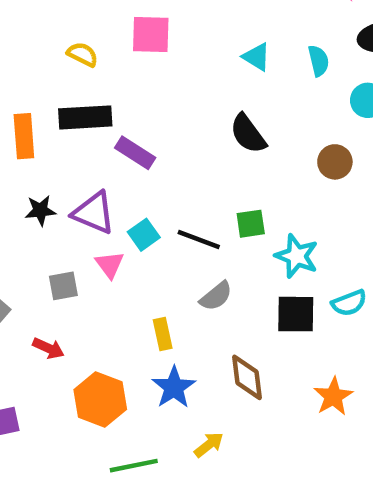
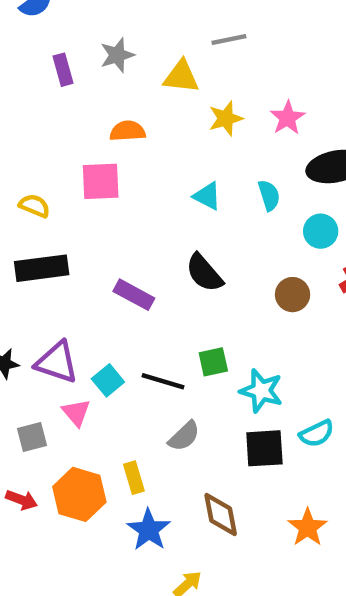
purple rectangle: (135, 153) -> (134, 295), moved
orange hexagon: (100, 400) -> (79, 494), moved

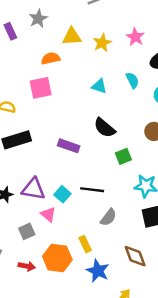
yellow triangle: (181, 77) -> (72, 37), moved
green square: (213, 362) -> (123, 156), moved

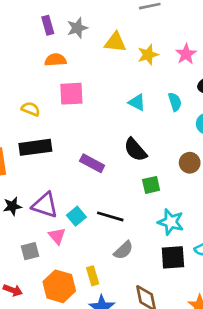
gray star: (38, 19) -> (77, 28), moved
orange semicircle: (51, 58) -> (55, 60), moved
red arrow: (27, 266) -> (13, 290), moved

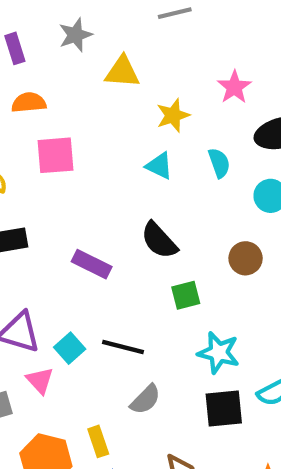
gray star: (77, 28) -> (75, 35), moved
yellow star: (148, 55) -> (173, 115), moved

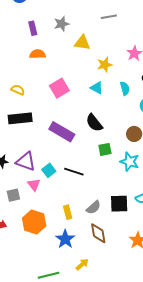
pink square: (55, 155) -> (59, 88), moved, turned -30
purple rectangle: (92, 264) -> (62, 132), size x1.4
cyan star: (219, 353) -> (130, 162), moved
gray semicircle: (145, 399) -> (93, 207), moved
yellow rectangle: (98, 441) -> (68, 212), moved

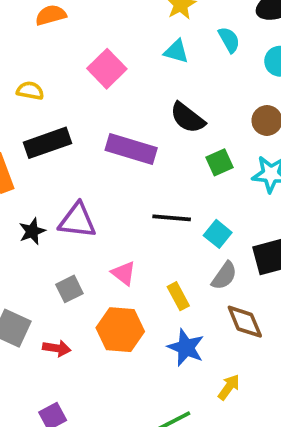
cyan square: (49, 170) -> (218, 234), moved
pink triangle: (34, 185) -> (124, 273), moved

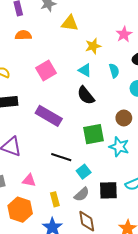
black semicircle: (188, 118) -> (86, 95), moved
green square: (219, 162) -> (94, 134), size x1.5
pink triangle: (124, 273) -> (29, 180), turned -40

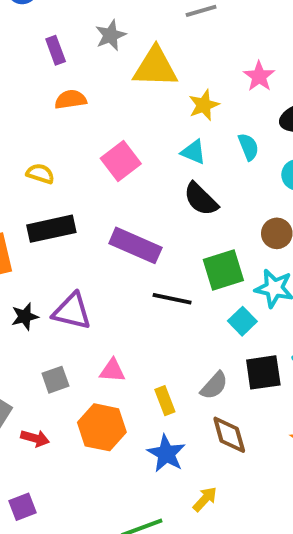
yellow triangle: (70, 23) -> (155, 67), size x1.4
black line: (61, 157) -> (172, 299), moved
cyan square: (84, 172) -> (242, 321), moved

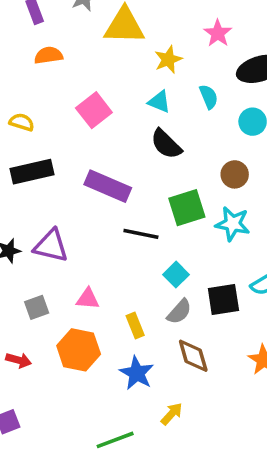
cyan square: (242, 321) -> (176, 275), moved

